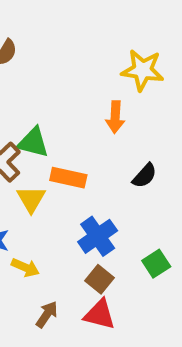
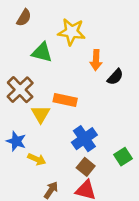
yellow star: (143, 70) -> (72, 32), moved
green triangle: (33, 142) -> (42, 52), moved
black semicircle: (145, 176) -> (115, 77), moved

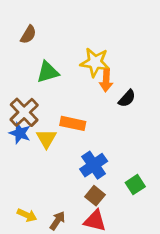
yellow star: (72, 32) -> (95, 62), moved
green triangle: (42, 52) -> (48, 72), turned -30
blue star: (16, 141) -> (20, 133), moved
yellow arrow: (37, 159) -> (27, 215), moved

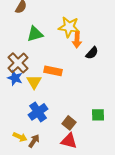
blue cross: (94, 165) -> (38, 112), moved
green square: (135, 185) -> (98, 115), turned 32
brown arrow: (57, 221) -> (34, 141), moved

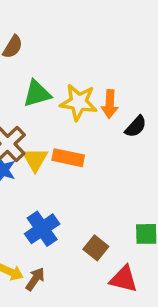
yellow star: (69, 27) -> (79, 102), moved
yellow triangle: (34, 82) -> (35, 159), moved
red triangle: (69, 141) -> (124, 279), moved

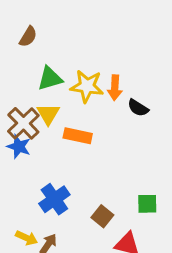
black semicircle: (136, 127) -> (138, 108), turned 80
yellow triangle: (35, 159) -> (48, 114), moved

